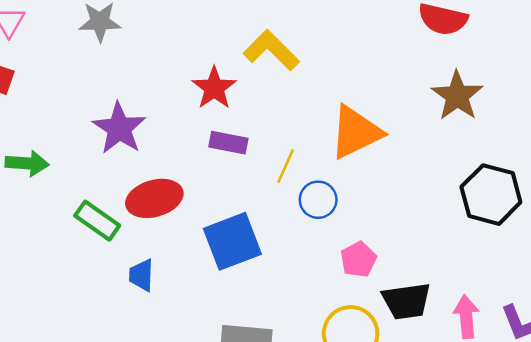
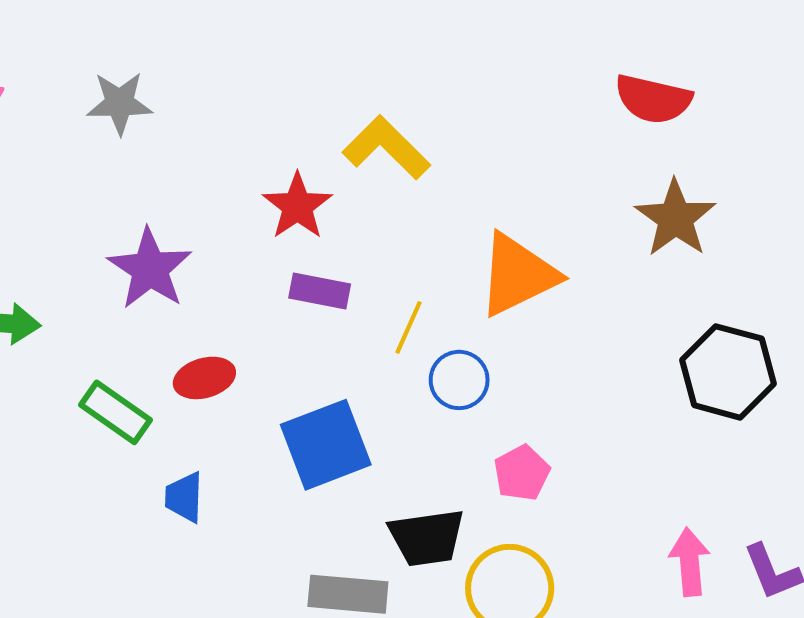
red ellipse: (154, 198) -> (204, 378), size x0.7
black trapezoid: (406, 301) -> (427, 538), moved

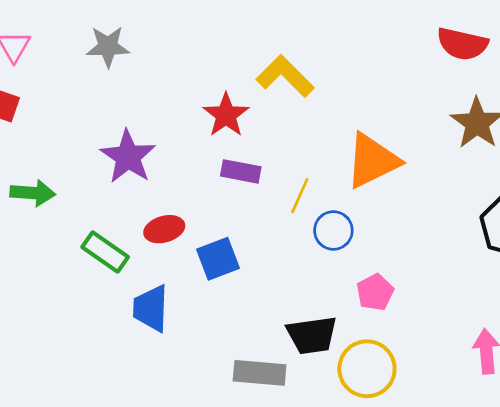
blue square: (326, 445) -> (218, 259), moved, size x0.7
blue trapezoid: (184, 497) -> (151, 308), size x1.4

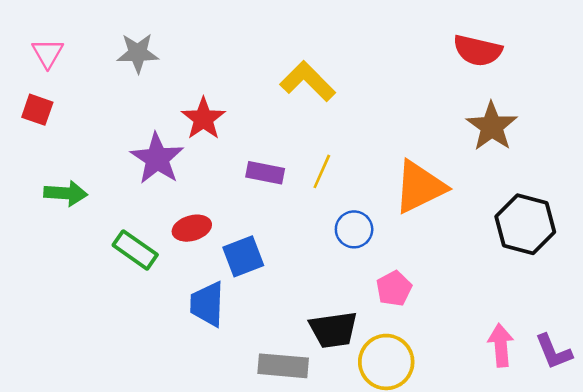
red star: (226, 115) -> (203, 119), moved
orange triangle: (372, 161) -> (420, 187), moved
yellow line: (300, 196) -> (322, 171), moved
blue trapezoid: (151, 308) -> (207, 304), moved

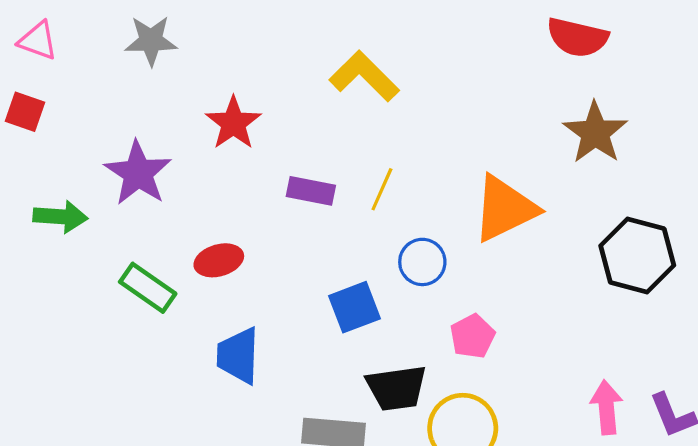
pink triangle: (48, 53) -> (38, 41), turned -40
purple star: (157, 159) -> (138, 173), moved
blue square: (243, 256) -> (354, 307), moved

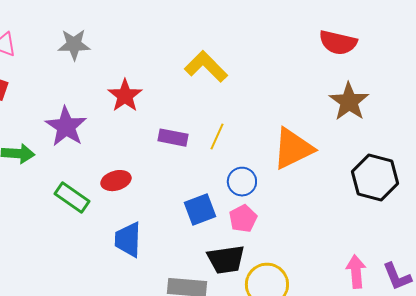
pink pentagon: (472, 336) -> (243, 219), moved

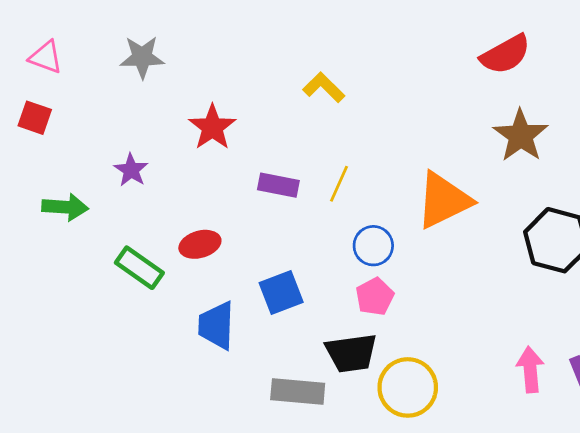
red semicircle: (338, 43) -> (505, 54), turned -42
yellow L-shape: (206, 67) -> (324, 87), size x0.7
purple star: (66, 127) -> (131, 170), size x0.6
blue square: (200, 210) -> (281, 292), moved

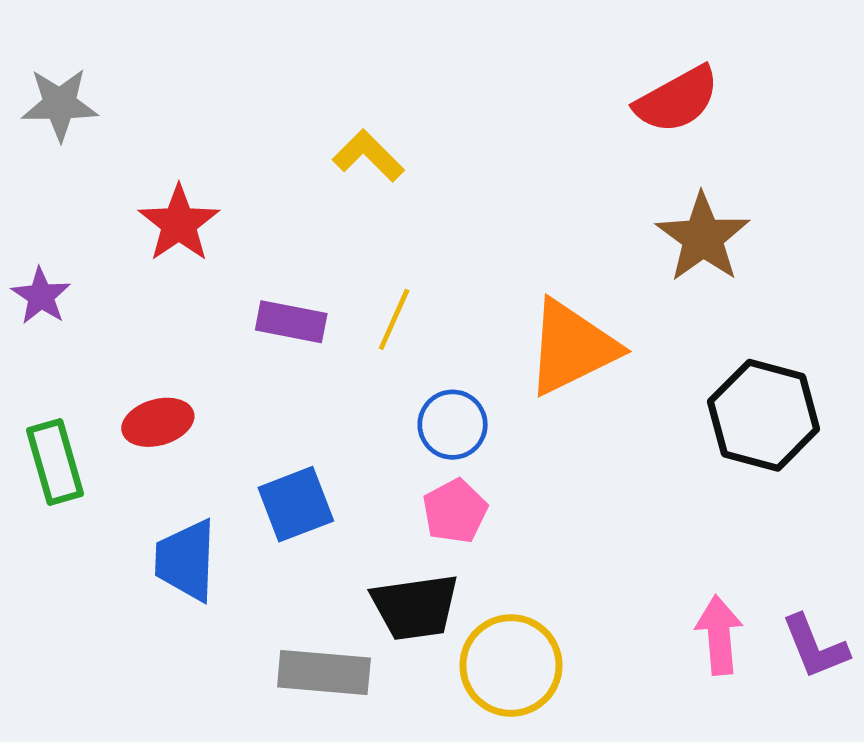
green rectangle: (139, 268) -> (55, 462), turned 39

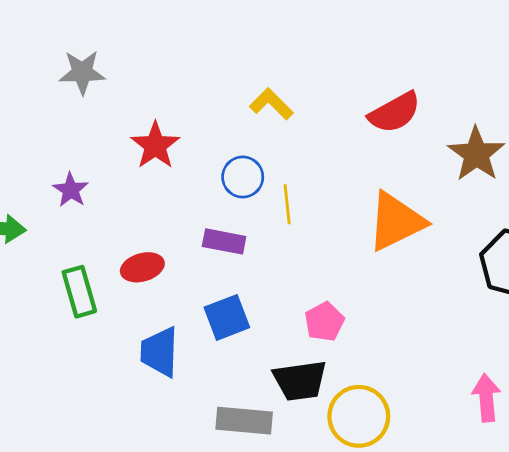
red semicircle: (677, 100) -> (395, 113), moved
yellow line: (394, 319) -> (287, 204), turned -30
purple rectangle: (291, 322) -> (224, 241), moved
blue circle: (453, 425) -> (243, 177), moved

